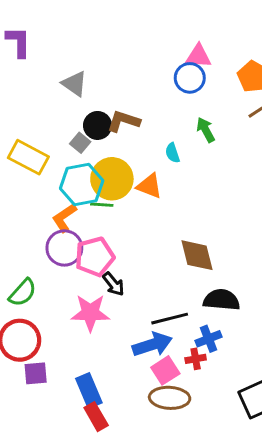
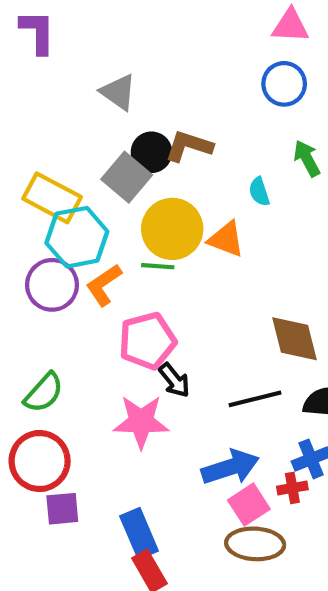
pink triangle: (198, 56) -> (290, 26), moved
gray square: (80, 143) -> (127, 177), size x1.6
cyan hexagon: (82, 185) -> (77, 237), moved
purple circle: (64, 248) -> (52, 285), moved
black line: (170, 319) -> (255, 399), moved

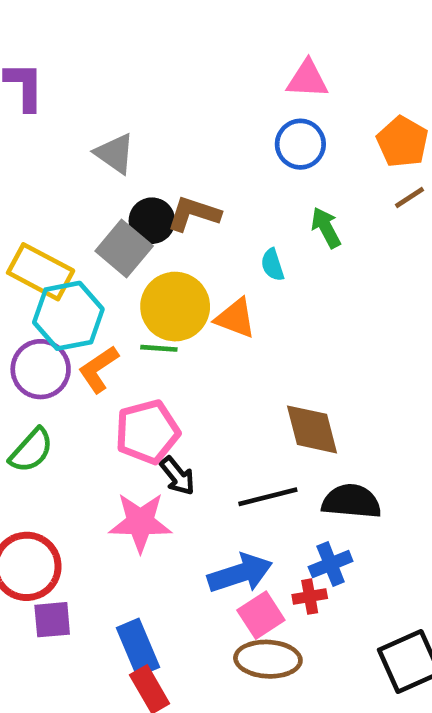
green semicircle: (44, 393) -> (31, 450), moved

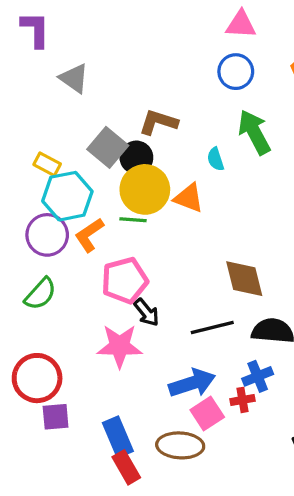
gray triangle: (115, 153) -> (74, 78), moved
black circle: (152, 221) -> (136, 157), moved
green arrow: (326, 228) -> (254, 132), size x1.5
yellow rectangle: (41, 272) -> (47, 164), size x0.6
brown ellipse: (268, 659) -> (180, 445), moved

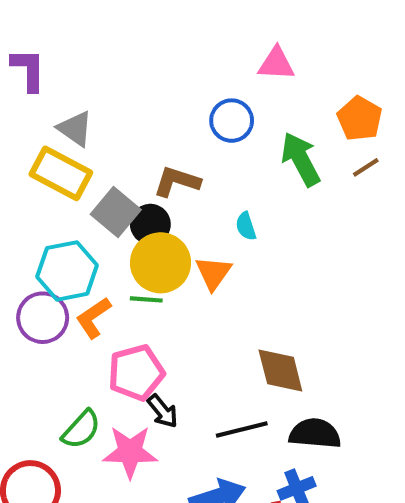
blue circle: (236, 72) -> (232, 121), moved
green arrow: (254, 132) -> (301, 159), moved
yellow rectangle: (47, 164) -> (61, 173), moved, size x1.8
orange triangle: (189, 198) -> (213, 273), turned 44
green semicircle: (40, 294) -> (81, 429), moved

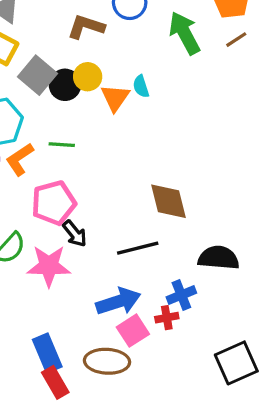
brown L-shape: (177, 182) -> (86, 27), moved
yellow circle: (160, 263) -> (88, 77), moved, size x0.6
orange triangle: (213, 273) -> (115, 98), moved
black semicircle: (315, 434) -> (219, 258), moved

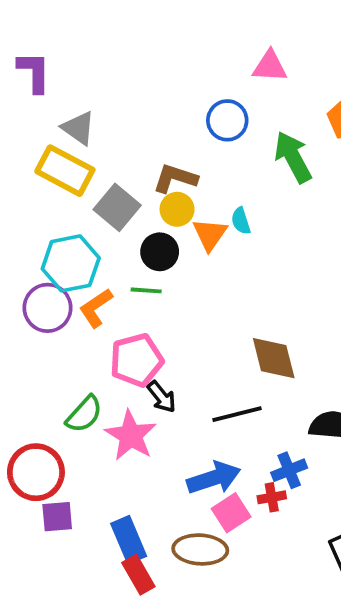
brown L-shape: (86, 27) -> (175, 178), moved
black circle: (65, 85) -> (160, 252), moved
pink star: (49, 266) -> (131, 435), turned 30

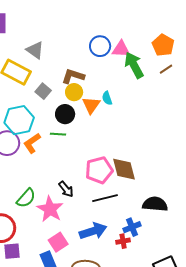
pink triangle: (270, 66) -> (121, 49), moved
gray triangle: (78, 128) -> (35, 50), moved
gray square: (117, 207) -> (43, 91), size x0.7
pink pentagon: (136, 360) -> (99, 170), moved
pink square: (231, 513) -> (58, 242), moved

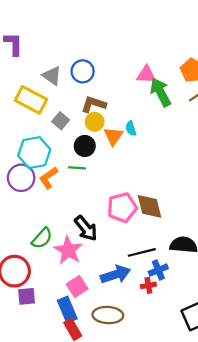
blue circle: (100, 46) -> (83, 71), moved
black arrow: (66, 189) -> (86, 228), size x1.4
black line: (105, 198) -> (142, 252), moved

